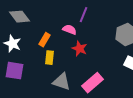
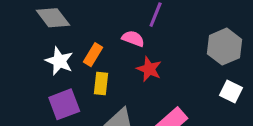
white star: (13, 44) -> (59, 61), moved
purple square: (15, 71) -> (64, 104), moved, turned -30

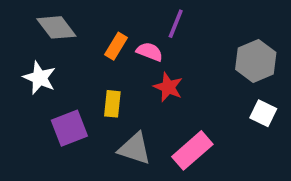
orange rectangle: (93, 55) -> (116, 46), moved
white star: (59, 61) -> (40, 78), moved

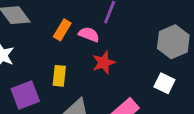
red star: (168, 87) -> (104, 63), turned 30
white square: (263, 113) -> (164, 83), moved

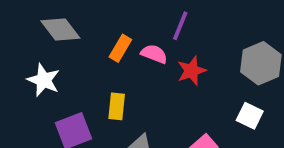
red star: (104, 63) -> (192, 71), moved

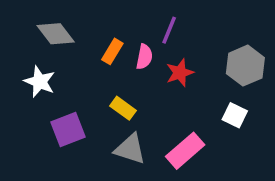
pink semicircle: (154, 54) -> (144, 57), turned 80
yellow rectangle: (117, 106) -> (123, 108), moved, turned -60

